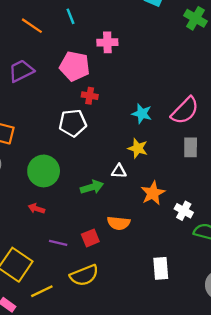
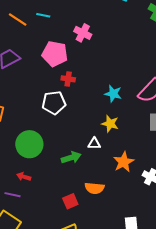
cyan line: (70, 16) -> (43, 15), moved, turned -56
pink cross: (107, 42) -> (83, 33), turned 30
purple line: (58, 243) -> (12, 195), moved

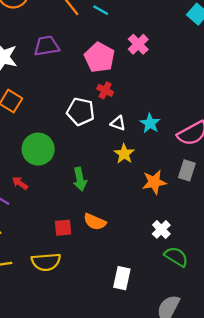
yellow star: (110, 124) -> (124, 154), moved
white triangle: (94, 144) -> (118, 123), moved
green arrow: (71, 158) -> (80, 179), turned 78
orange star: (124, 162) -> (154, 182), moved

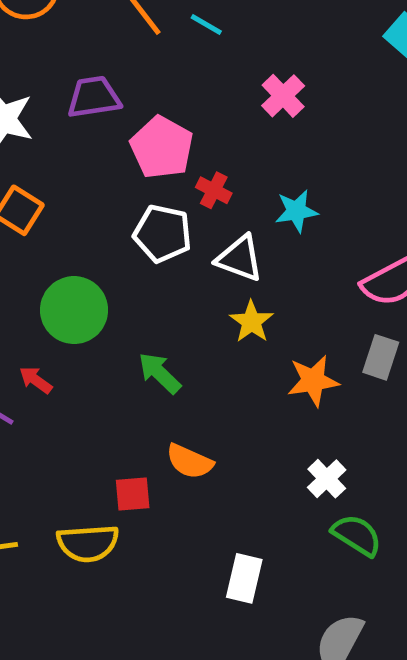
pink pentagon: (99, 57) -> (162, 147), moved
white triangle: (118, 123) -> (240, 258), size x1.5
cyan star: (150, 123) -> (296, 211), moved, turned 30
green arrow: (80, 179) -> (160, 373), turned 145
red square: (63, 228) -> (133, 494), moved

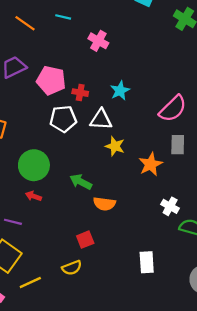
cyan line: (206, 24) -> (63, 17), moved
red arrow: (36, 380) -> (34, 196), moved
orange semicircle: (190, 461) -> (104, 204), moved
yellow semicircle: (88, 543) -> (72, 268), size x0.7

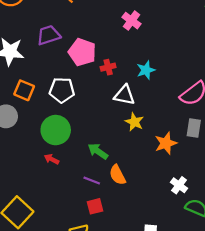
red cross: (80, 93) -> (108, 67), turned -32
white pentagon: (63, 119) -> (62, 90), moved
orange semicircle: (104, 204) -> (117, 175), turned 48
purple line: (13, 222) -> (92, 180), moved

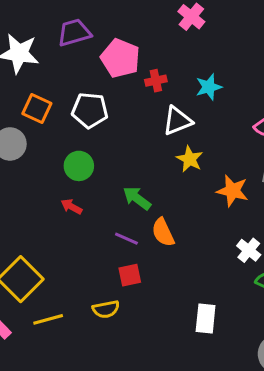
white triangle: (124, 95) -> (177, 121), turned -35
green circle: (56, 130) -> (79, 166), size x0.7
orange star: (166, 143) -> (233, 191), turned 30

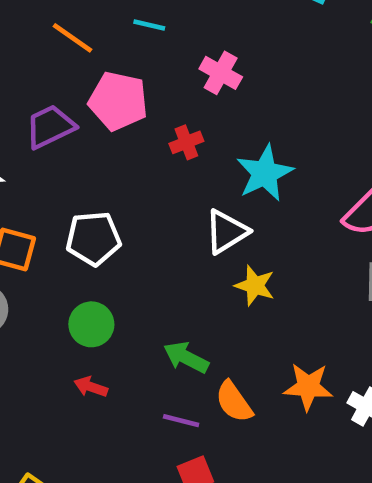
pink pentagon: (120, 58) -> (118, 101), moved
red cross: (156, 81) -> (186, 142), moved
cyan star: (209, 87) -> (265, 173), size x1.4
orange star: (233, 191) -> (308, 387), moved

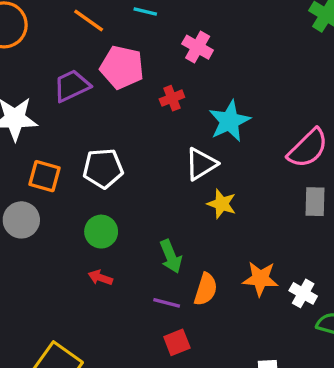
green arrow: (186, 357) -> (171, 256), turned -140
orange semicircle: (234, 402) -> (206, 289), turned -128

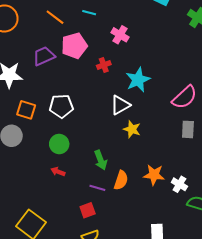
pink pentagon: (122, 67) -> (74, 46), turned -30
red square: (177, 342) -> (88, 210), moved

